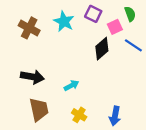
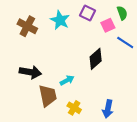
black diamond: (102, 49) -> (96, 59), moved
brown trapezoid: (39, 109) -> (48, 96), moved

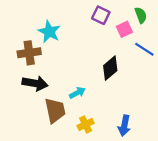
cyan star: (60, 20) -> (49, 32), moved
brown cross: (27, 26) -> (29, 53), moved, turned -36
yellow cross: (74, 108) -> (86, 124), turned 32

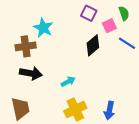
black diamond: (110, 68) -> (93, 45), moved
brown trapezoid: (55, 110) -> (20, 108), moved
yellow cross: (86, 124) -> (75, 109), size x1.5

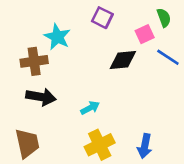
purple square: (89, 13) -> (102, 18), moved
black diamond: (93, 45) -> (123, 60), turned 35

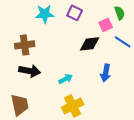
cyan star: (57, 37) -> (45, 14), moved, turned -30
blue arrow: (145, 146) -> (106, 73), moved

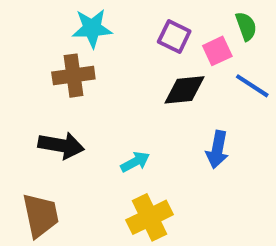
purple square: (75, 13) -> (174, 36), moved
brown cross: (25, 45) -> (73, 76), moved

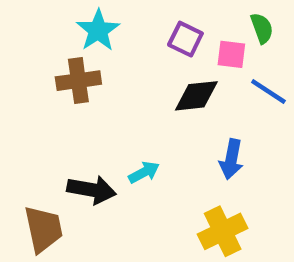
cyan star: (92, 28) -> (98, 30), turned -30
pink square: (217, 51) -> (231, 54), turned 32
black arrow: (61, 145) -> (92, 190), moved
yellow cross: (150, 217) -> (223, 231), moved

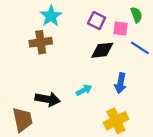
cyan arrow: (144, 172) -> (84, 90), moved

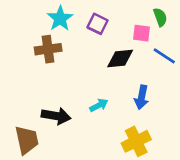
purple square: (97, 21) -> (97, 24), moved

